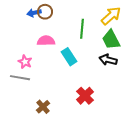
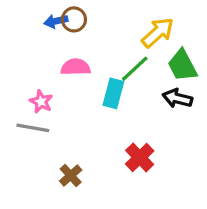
yellow arrow: (111, 16) -> (158, 33), moved
green line: (82, 29) -> (135, 69), moved, turned 42
cyan rectangle: (69, 57) -> (113, 93), turned 48

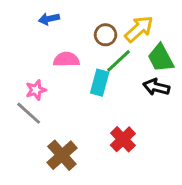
brown circle: (74, 19) -> (106, 35), moved
pink star: (41, 102) -> (36, 90), turned 30
gray line: (33, 128) -> (29, 113), turned 32
brown cross: (71, 176) -> (62, 155), size x1.5

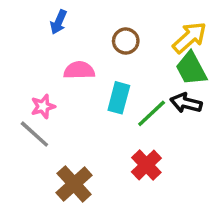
blue arrow: (49, 19) -> (59, 22), turned -54
yellow arrow: (139, 29) -> (189, 38), moved
green line: (119, 61) -> (152, 113), moved

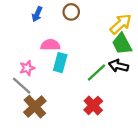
brown circle: (126, 41) -> (71, 12), moved
cyan rectangle: (119, 98) -> (60, 63), moved
brown cross: (74, 184) -> (35, 107), moved

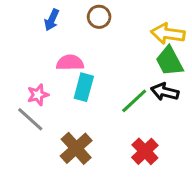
yellow arrow: (121, 24) -> (168, 34), turned -130
red cross: (93, 105) -> (145, 151), moved
brown cross: (35, 107) -> (76, 148), moved

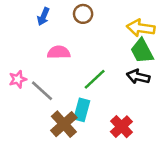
cyan rectangle: (84, 87) -> (82, 110), moved
pink star: (38, 95) -> (18, 79), moved
green line: (134, 101) -> (95, 79), moved
gray line: (30, 119) -> (42, 91), moved

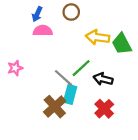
yellow arrow: (141, 28) -> (98, 37), moved
pink semicircle: (59, 52) -> (43, 31), moved
black arrow: (138, 77) -> (103, 79), moved
gray line: (42, 91) -> (64, 78), moved

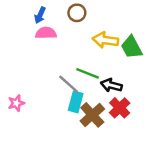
pink star: (15, 68) -> (16, 103), moved
green line: (81, 68) -> (88, 73), turned 65
brown cross: (55, 107) -> (92, 115), moved
red cross: (104, 109) -> (120, 108), moved

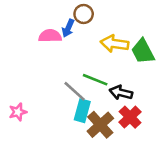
blue arrow: (40, 15) -> (68, 28), moved

